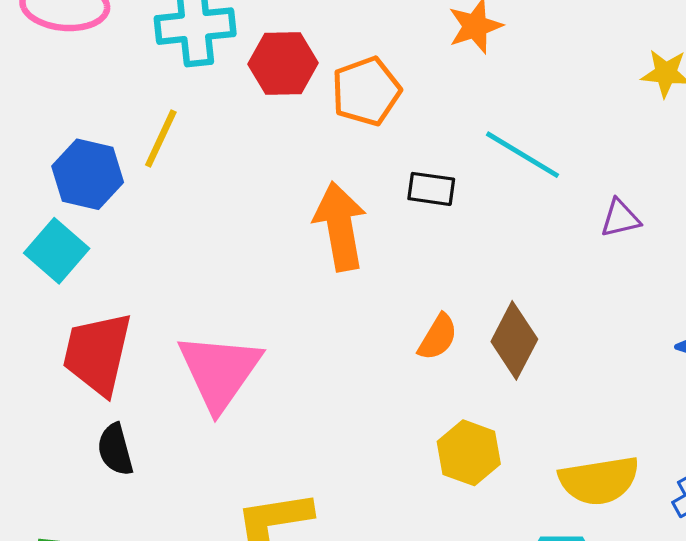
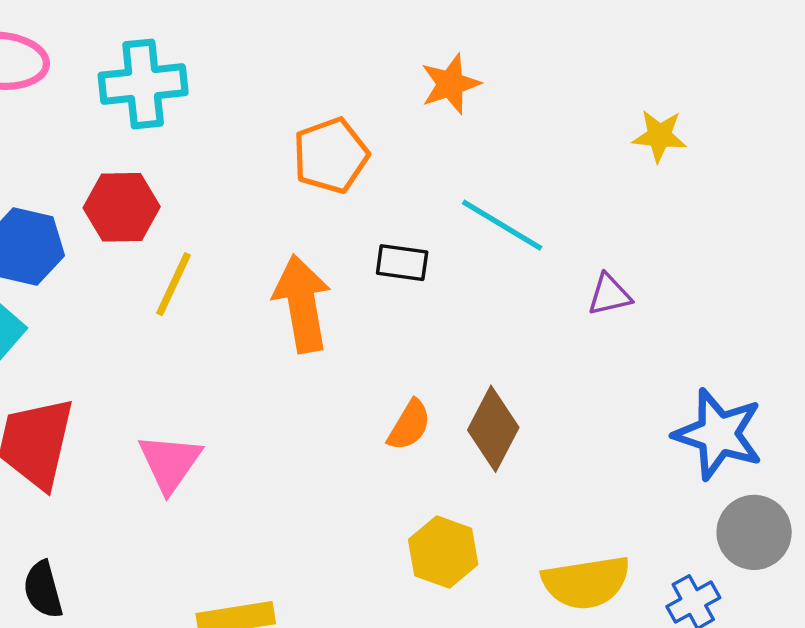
red hexagon: (283, 64) -> (122, 207), moved
yellow line: (161, 138) -> (173, 284), moved
pink triangle: (220, 371) -> (170, 463), size x0.7
black semicircle: (115, 450) -> (43, 590), moved

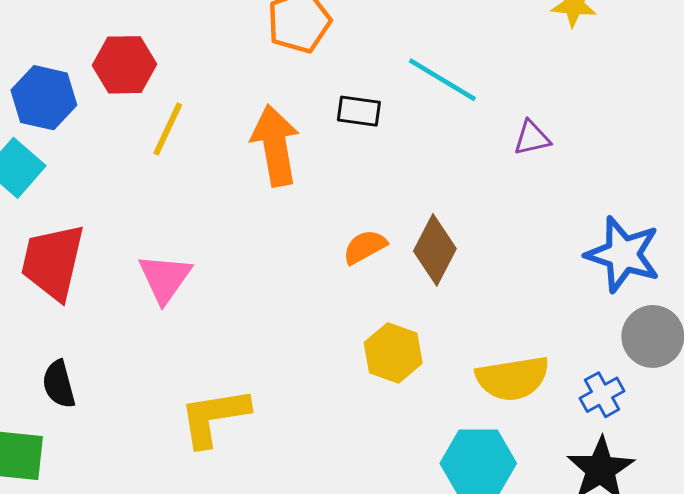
orange semicircle: (409, 425) -> (365, 247), turned -150

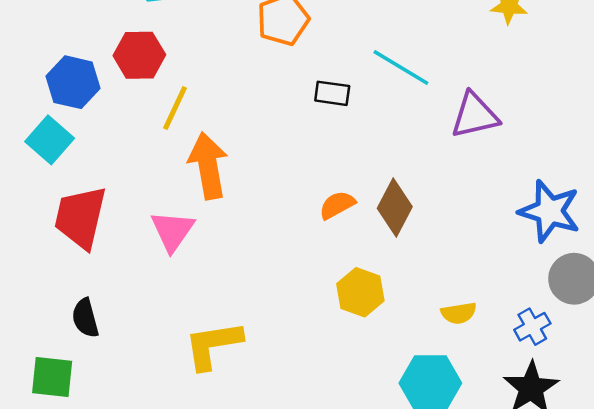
purple triangle: (532, 138) -> (475, 115), size x1.6
orange arrow: (275, 145) -> (208, 166), moved
yellow semicircle: (513, 378) -> (459, 313), size x0.6

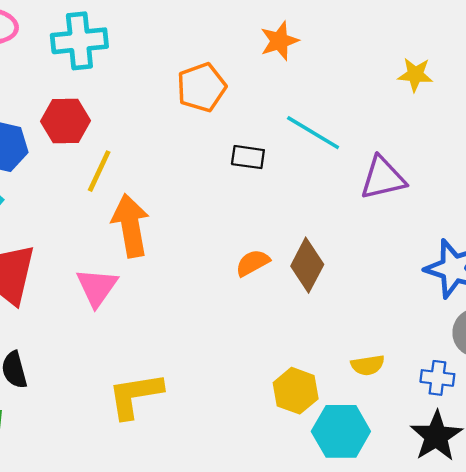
yellow hexagon: (360, 292) -> (296, 391), moved
blue cross: (532, 327) -> (437, 378), turned 36

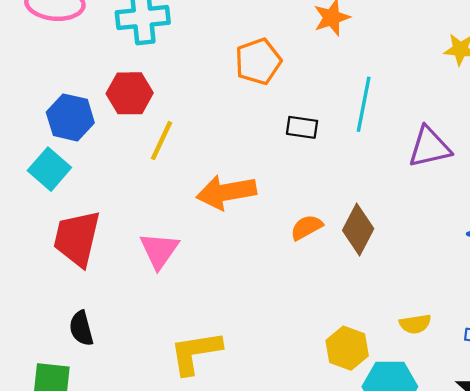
cyan line: (313, 133) -> (364, 104), turned 70
orange arrow: (131, 226) -> (226, 192), moved, turned -90

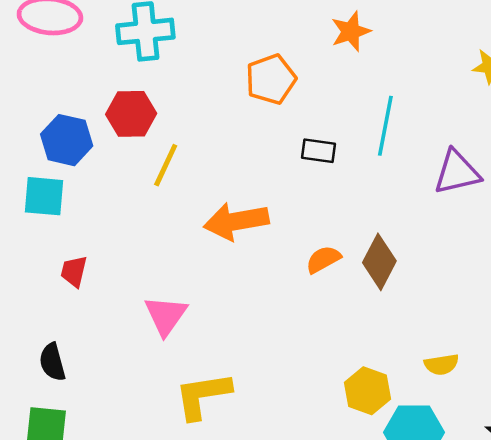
cyan square: (49, 169) -> (44, 196), turned -36
red trapezoid: (77, 238) -> (74, 271), size x0.5
pink triangle: (159, 250) -> (166, 316), moved
black semicircle: (81, 328) -> (52, 362), moved

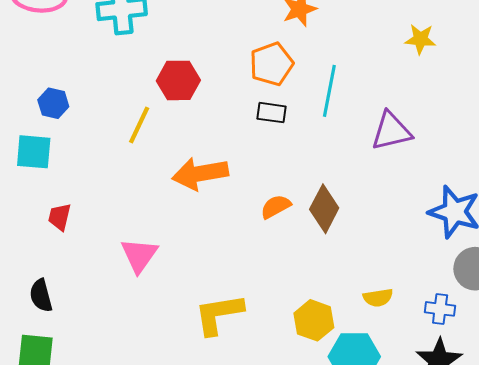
orange pentagon: (271, 79) -> (271, 64), moved
red hexagon: (131, 114) -> (178, 80), moved
blue hexagon: (67, 140) -> (53, 103), size x0.7
yellow L-shape: (203, 395) -> (219, 314), moved

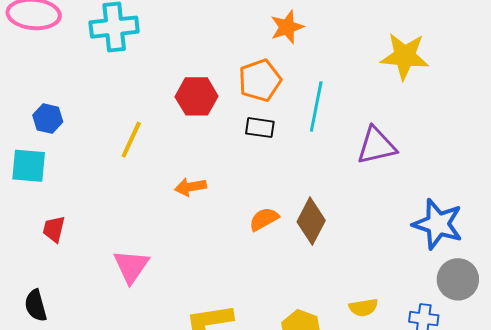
yellow star: (420, 39) -> (405, 56), size x1.6
red hexagon: (178, 80) -> (197, 96), moved
orange arrow: (200, 174) -> (191, 187), size x0.6

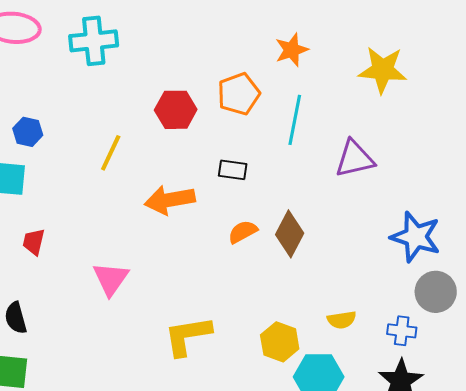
orange star: (287, 27) -> (292, 50), moved
black rectangle: (260, 128) -> (233, 170), moved
orange arrow: (191, 187) -> (170, 200), size x1.6

